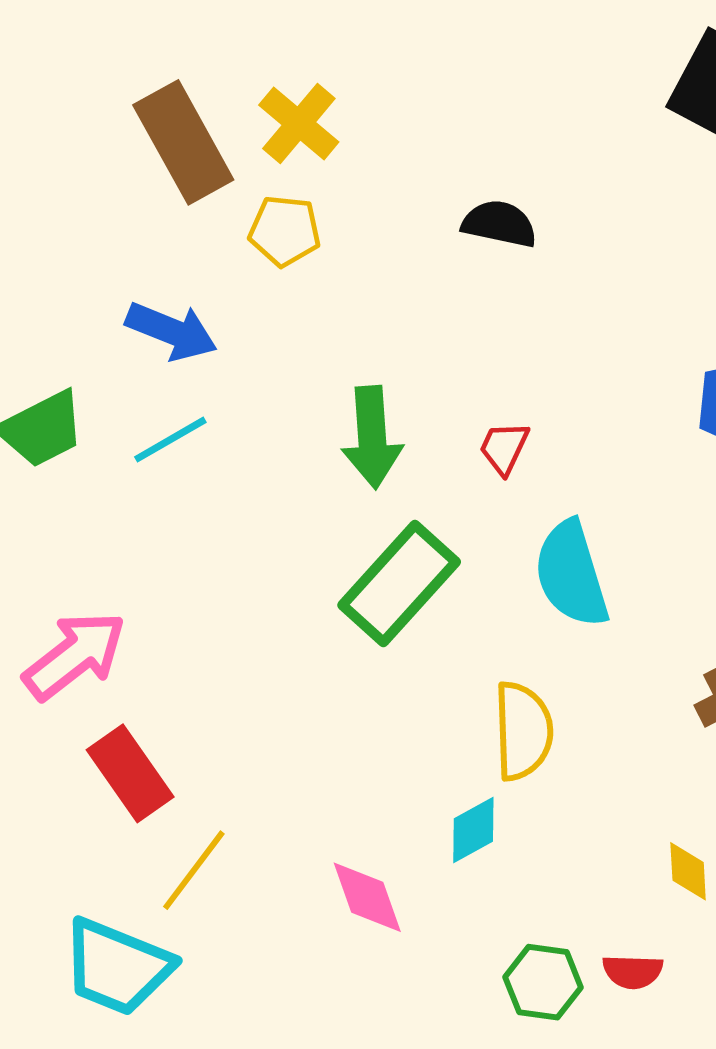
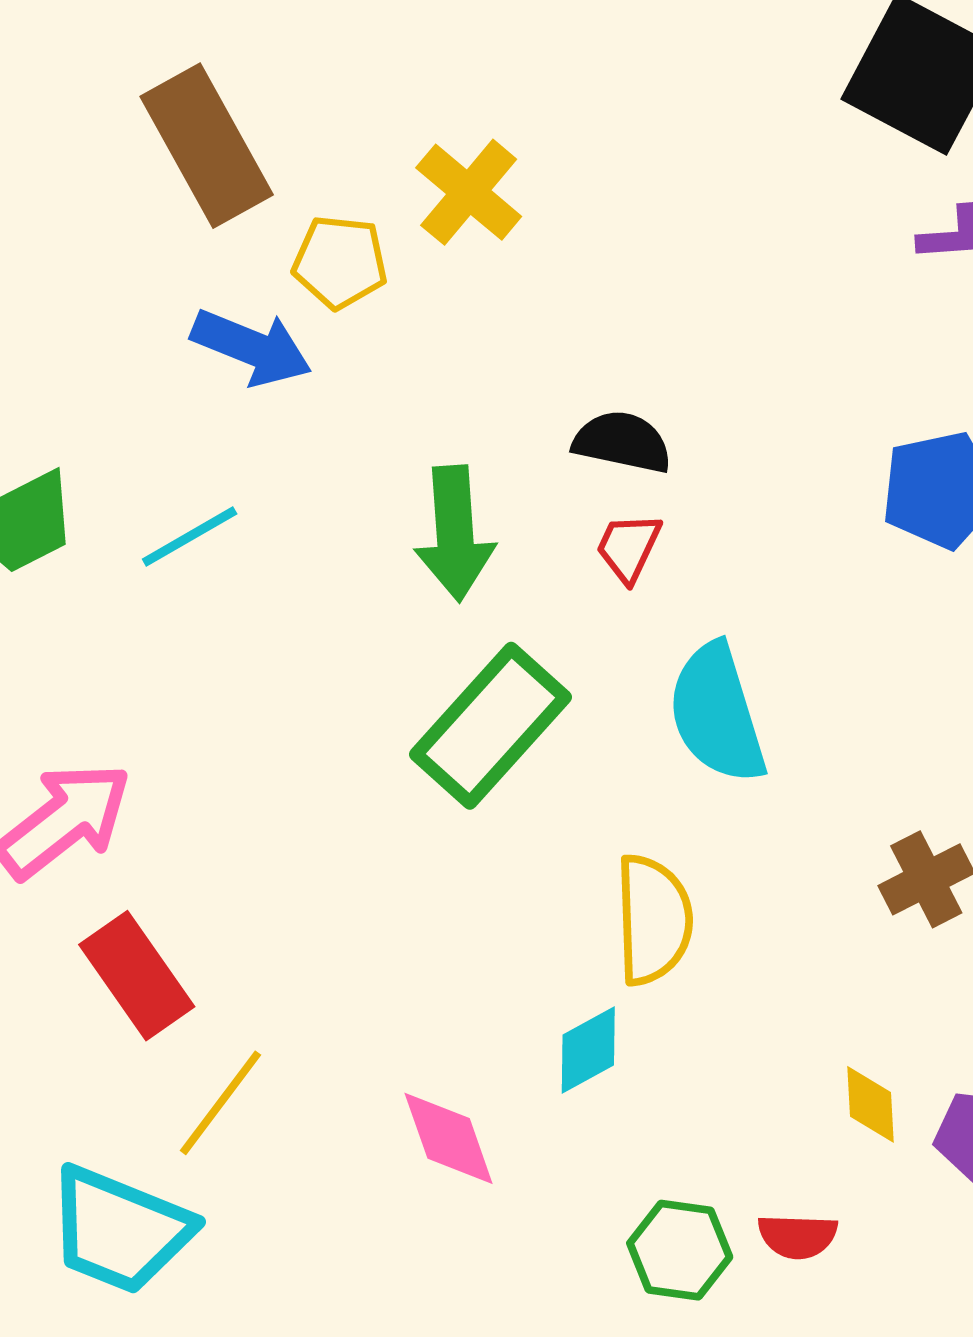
yellow cross: (299, 124) -> (469, 192), moved
black semicircle: (499, 224) -> (622, 442), moved
blue arrow: (171, 331) -> (252, 347), moved

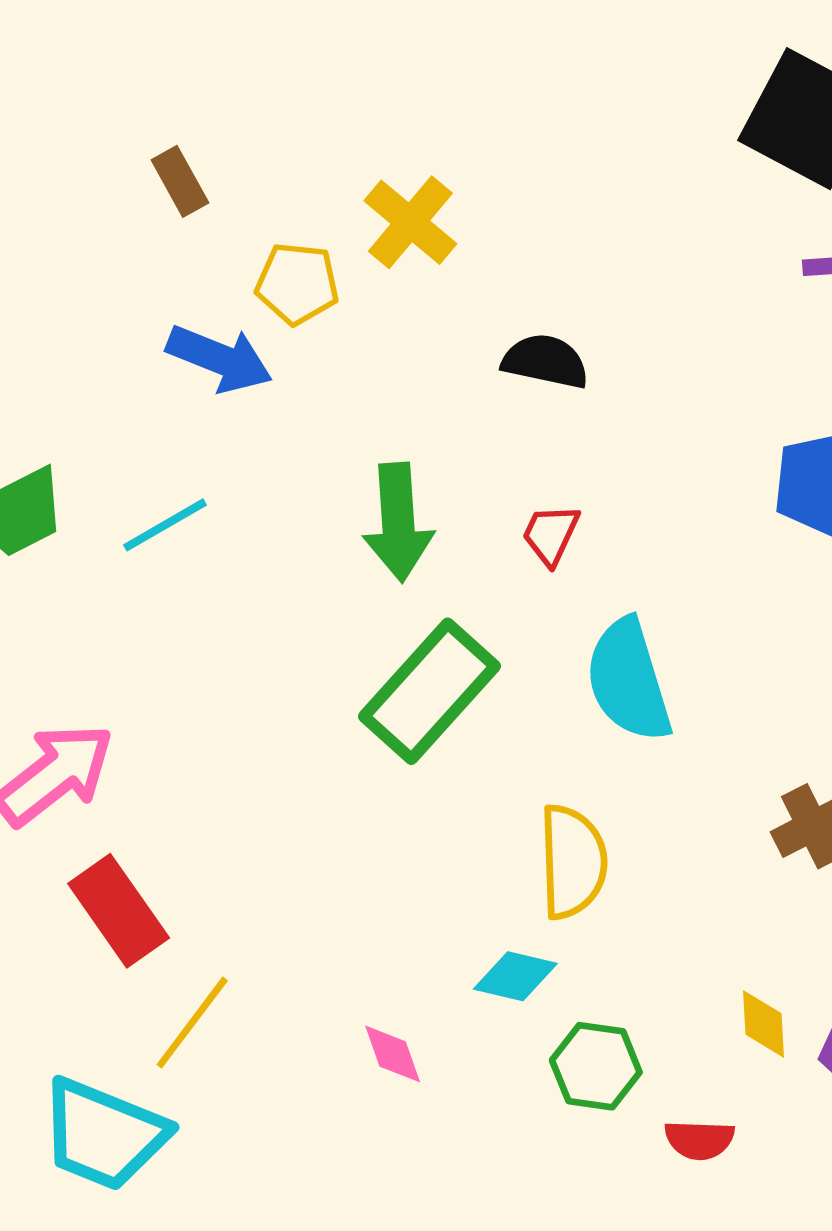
brown rectangle: (207, 146) -> (180, 181), size x0.5
black semicircle: (622, 442) -> (545, 361), moved
cyan diamond: (588, 1050) -> (515, 976), turned 42
pink diamond: (449, 1138) -> (393, 1054), size x0.7
green hexagon: (680, 1250) -> (596, 1066), moved

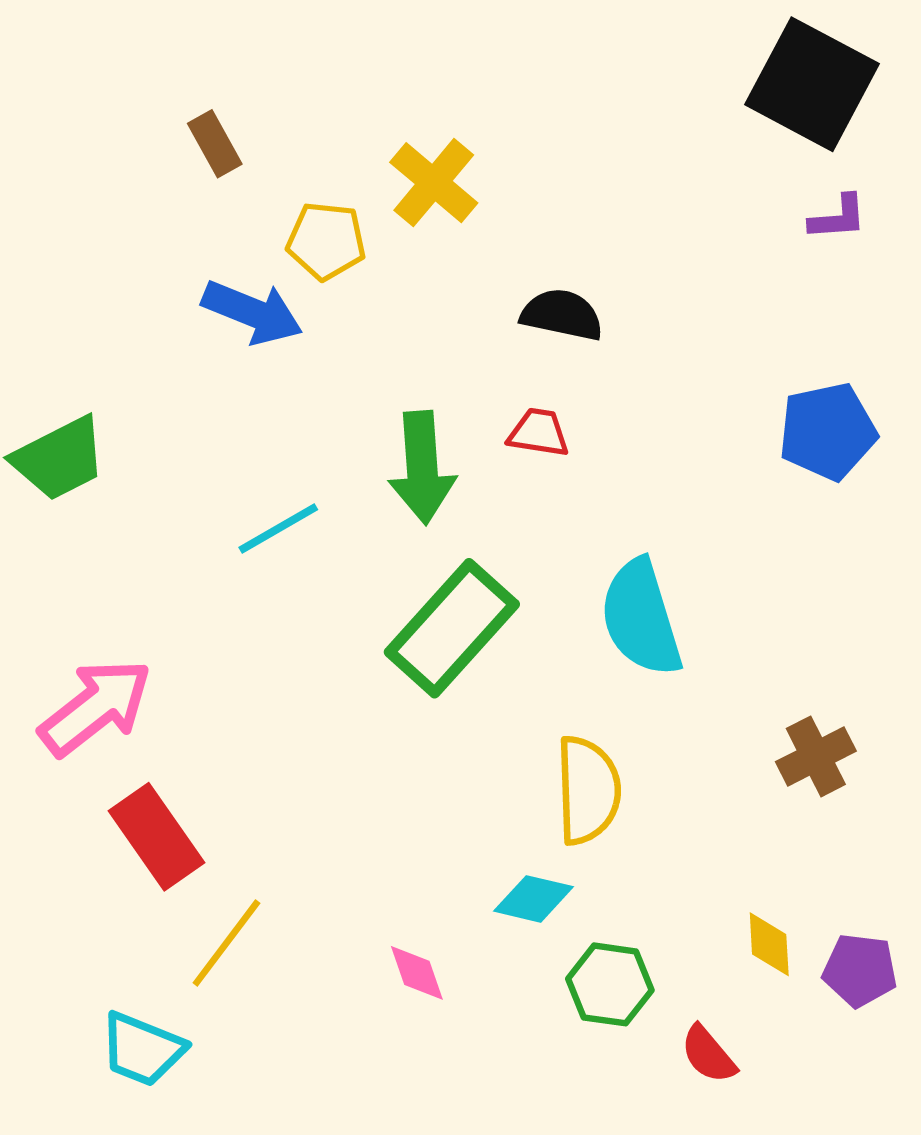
cyan line: (165, 525) -> (278, 528), moved
red trapezoid: (551, 534) -> (539, 433), moved, turned 74
cyan trapezoid: (104, 1134) -> (142, 1049), size x0.7
red semicircle: (699, 1140) -> (708, 1054), turned 48

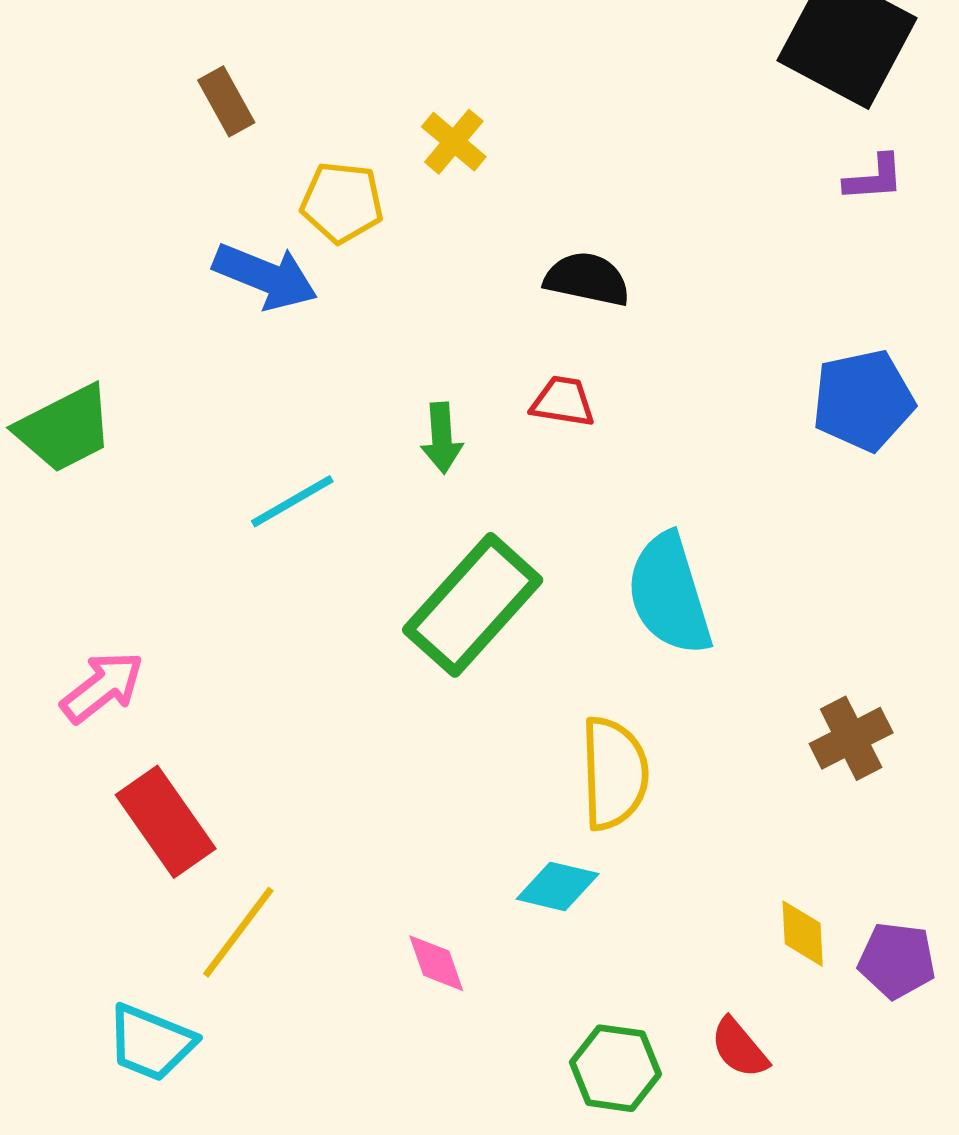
yellow cross: (434, 183) -> (454, 142), size x0.7
green arrow: (422, 468) -> (442, 438), size x0.6
pink arrow: (96, 707) -> (102, 687), size x0.7
green hexagon: (610, 984) -> (615, 1068), moved

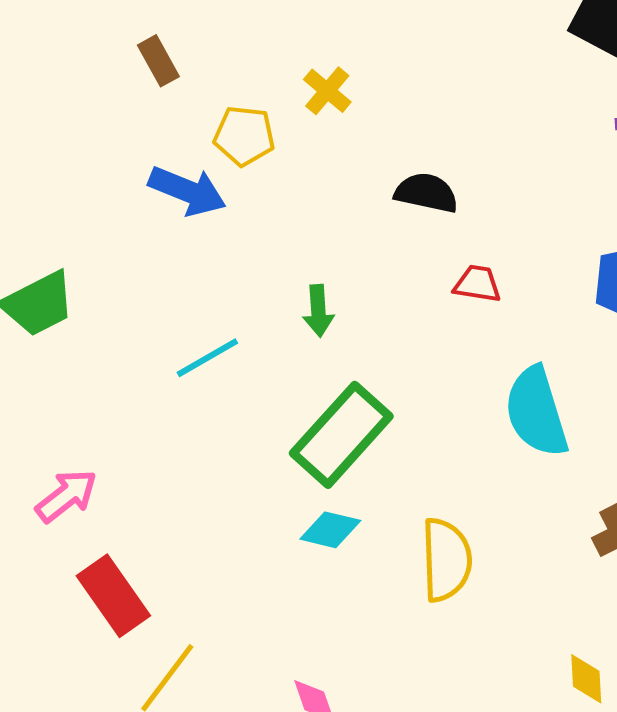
red trapezoid: (563, 402) -> (477, 284), moved
cyan semicircle: (669, 594) -> (536, 412), moved
cyan diamond: (558, 886) -> (330, 530), moved

